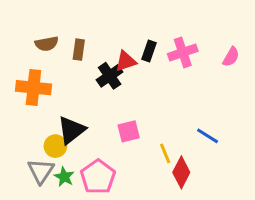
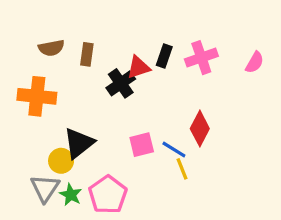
blue line: (208, 136) -> (174, 150), moved
red diamond: (181, 172) -> (200, 129), moved

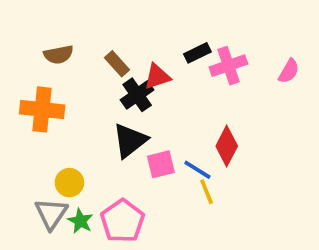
brown rectangle: (87, 54) -> (117, 64), moved, turned -50
black rectangle: (164, 56) -> (197, 53), moved, turned 45
black triangle: (79, 143) -> (130, 141), moved

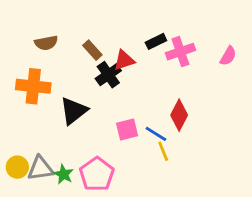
black triangle: (130, 141) -> (74, 111), moved
yellow circle: (69, 183) -> (17, 167), moved
gray triangle: (51, 214) -> (40, 169), turned 48

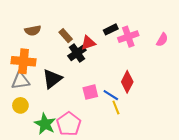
yellow circle: (17, 167) -> (20, 105), moved
gray triangle: (40, 169) -> (20, 81), moved
green star: (64, 174) -> (45, 124), size x1.5

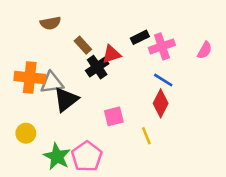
brown semicircle: (33, 30) -> (50, 23), moved
gray triangle: (20, 81) -> (52, 83), moved
blue line: (111, 95) -> (163, 80), moved

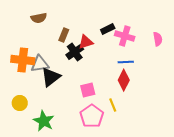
brown rectangle: (83, 45) -> (64, 35), turned 64
pink cross: (162, 46) -> (125, 36), turned 36
pink semicircle: (205, 50) -> (158, 39), turned -40
blue line: (163, 80) -> (126, 62), turned -35
pink pentagon: (87, 157) -> (92, 116), moved

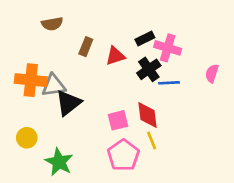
pink semicircle: (158, 39) -> (212, 73), moved, turned -152
black cross: (75, 52) -> (149, 69), moved
red diamond: (124, 80) -> (148, 115), moved, turned -35

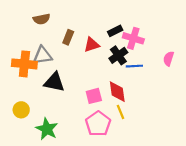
gray triangle: (54, 85) -> (43, 55), moved
black triangle: (68, 103) -> (54, 82), turned 50

